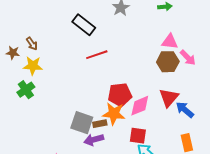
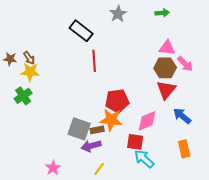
brown arrow: (32, 44) -> (29, 58), moved
red line: (97, 55) -> (94, 61), turned -75
red triangle: (169, 98) -> (166, 90), moved
pink diamond: (140, 106) -> (147, 121), moved

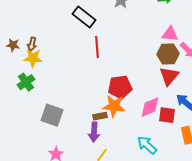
brown arrow: (29, 58) -> (32, 44), turned 48
gray square: (79, 129) -> (52, 115), moved
red square: (135, 142) -> (167, 115), moved
purple arrow: (91, 146) -> (94, 132), turned -72

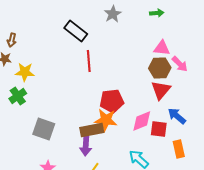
brown arrow: (32, 44) -> (12, 40), moved
brown rectangle: (100, 116) -> (92, 130), size x1.6

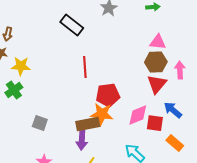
red line: (89, 61) -> (85, 67), moved
pink arrow: (180, 64) -> (180, 70), moved, turned -138
gray square: (44, 129) -> (40, 123), size x0.7
orange rectangle: (179, 149) -> (175, 143), turned -36

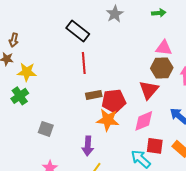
red line: (85, 67) -> (84, 63), moved
red triangle: (157, 84) -> (149, 90), moved
red square: (155, 123) -> (155, 146), moved
brown rectangle: (88, 124) -> (94, 95), moved, size x0.7

